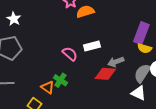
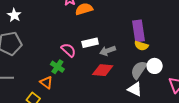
purple rectangle: (141, 33) -> (138, 31), turned -30
gray arrow: (116, 62) -> (108, 51), moved
green cross: (60, 80) -> (57, 67), moved

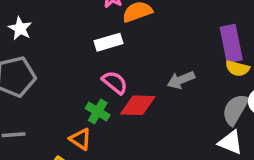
white rectangle: (90, 43) -> (108, 42), moved
red diamond: (103, 70) -> (138, 105), moved

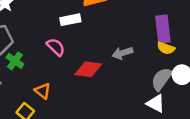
pink semicircle: (115, 82) -> (56, 47), moved
green cross: (98, 112) -> (15, 61), moved

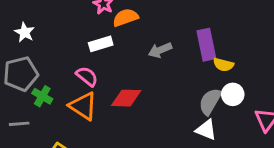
yellow semicircle: (166, 48) -> (223, 65), moved
gray arrow: (122, 53) -> (160, 50), moved
orange triangle: (43, 91) -> (83, 106), moved, size x1.5

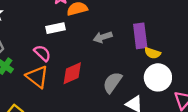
white circle: (233, 94) -> (158, 77), size x1.5
red diamond: (126, 98) -> (72, 73), turned -30
gray semicircle: (210, 101) -> (112, 82), moved

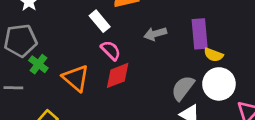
white rectangle: (56, 28) -> (100, 21), turned 60
pink semicircle: (42, 53) -> (111, 50), moved
gray semicircle: (112, 82) -> (183, 88), moved

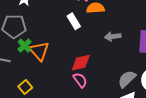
pink semicircle: (111, 50) -> (80, 80), moved
orange triangle: (76, 78) -> (39, 51), moved

